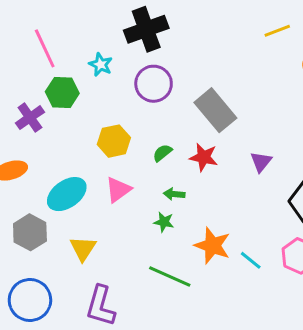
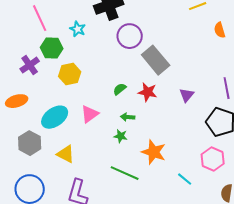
purple circle: (154, 84) -> (130, 36), moved
yellow hexagon: (114, 141) -> (70, 74), moved
yellow triangle: (83, 248) -> (66, 154), turned -36
cyan line: (251, 260) -> (185, 179), moved

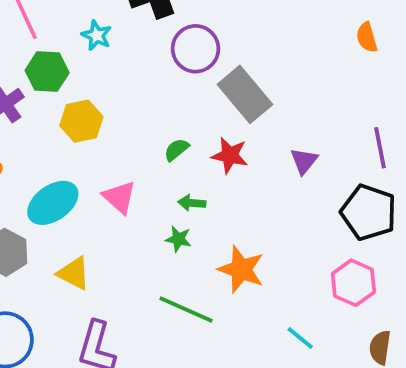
pink triangle: (90, 114) -> (119, 197), turned -42
cyan line: (185, 179) -> (300, 338), moved

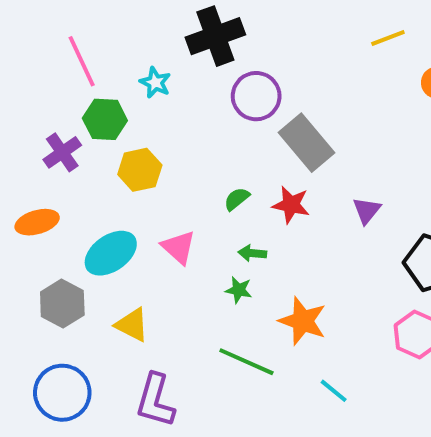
cyan line: (300, 338) -> (334, 391), moved

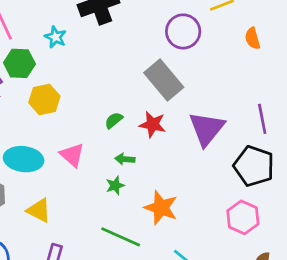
purple circle: (256, 96) -> (183, 31), moved
purple triangle: (367, 210) -> (207, 129), size x1.8
cyan ellipse: (111, 253) -> (24, 159), turned 42
green star: (239, 290) -> (115, 185), turned -30

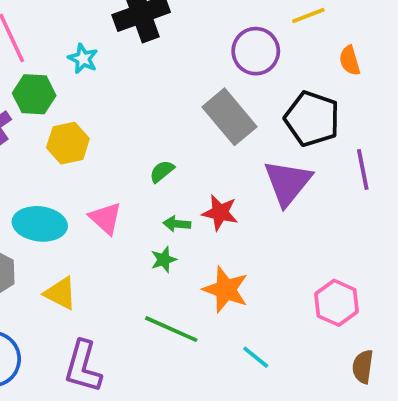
red star: (153, 124) -> (220, 213), moved
black pentagon: (254, 166) -> (312, 119), moved

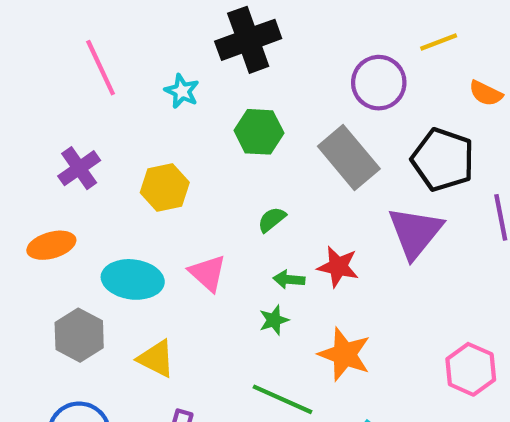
orange semicircle: (350, 61) -> (486, 93), turned -48
green hexagon: (34, 94) -> (259, 132), moved

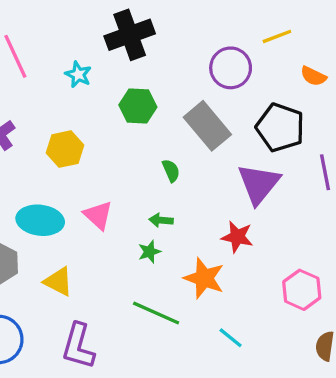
green semicircle: (272, 220) -> (171, 171), moved, turned 105
red star: (338, 267) -> (237, 237), moved

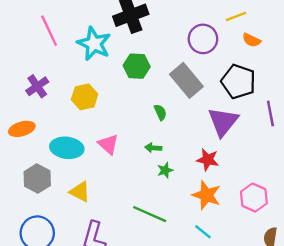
cyan star: (78, 75) -> (94, 44), size x1.8
orange semicircle: (313, 76) -> (251, 40), moved
green star: (149, 252) -> (165, 170), moved
orange star: (204, 278) -> (206, 195), moved

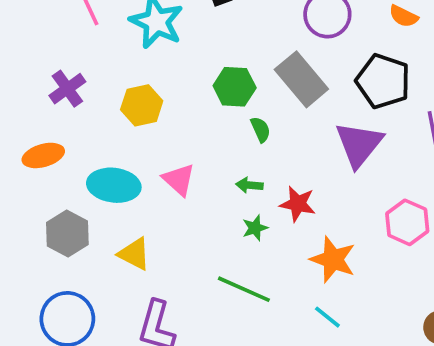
green hexagon: (137, 66) -> (235, 87), moved
red star: (208, 160) -> (298, 204), moved
green star: (165, 170) -> (255, 228), moved
pink hexagon: (254, 198) -> (407, 222), moved

